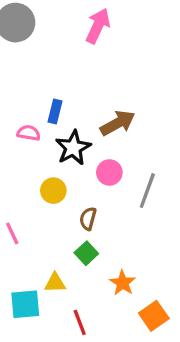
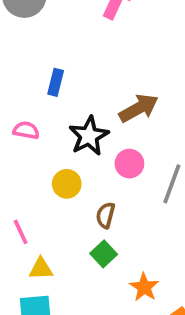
blue rectangle: (55, 112) -> (56, 82), moved
pink semicircle: (29, 133) -> (26, 130), moved
yellow triangle: (55, 283) -> (41, 269), moved

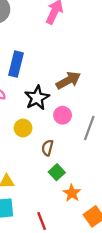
blue rectangle: (56, 82) -> (16, 64), size x1.5
green square: (104, 254) -> (57, 172), moved

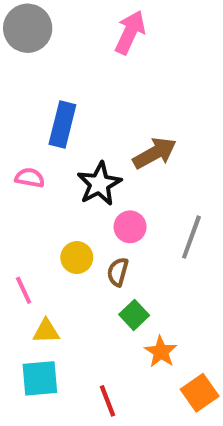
pink circle: (63, 115) -> (130, 227), moved
yellow circle: (23, 128) -> (77, 258), moved

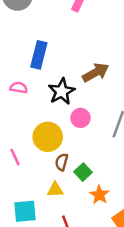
yellow circle: (77, 258) -> (48, 137), size x1.5
brown semicircle: (118, 272) -> (62, 162), moved
yellow triangle: (46, 331) -> (55, 190), moved

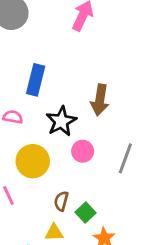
brown arrow: (96, 73) -> (100, 100), turned 128
yellow circle: (48, 137) -> (33, 161), moved

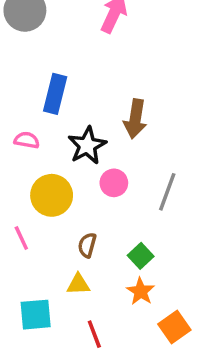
green square: (85, 213) -> (141, 256), moved

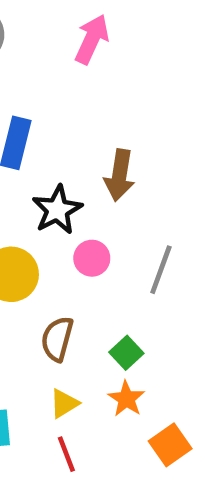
brown semicircle: (87, 245) -> (57, 339), size x1.4
yellow triangle: (78, 284) -> (64, 403), moved, turned -30

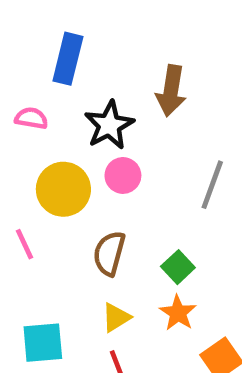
pink circle: (92, 258) -> (123, 175), moved

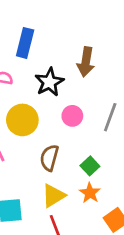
pink circle: (123, 175) -> (72, 116), moved
yellow triangle: (116, 317) -> (53, 196), size x1.4

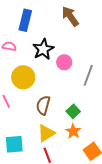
brown arrow: (86, 62) -> (70, 16), moved, turned 135
pink circle: (72, 116) -> (64, 62), moved

